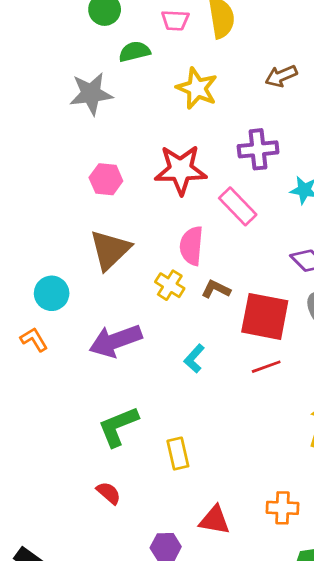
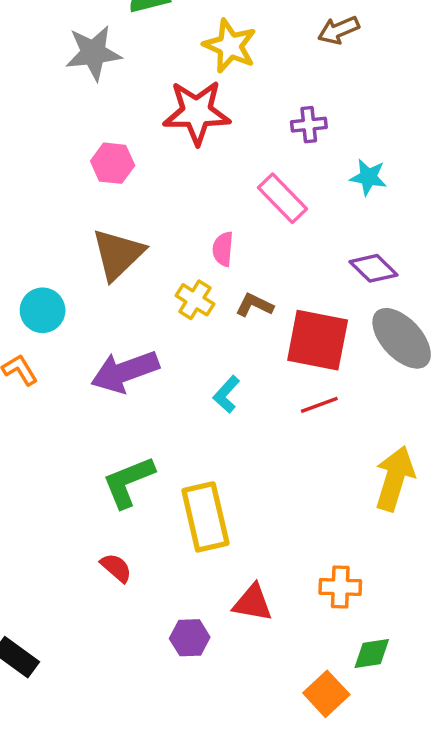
purple cross: (258, 149) -> (309, 125), size x0.7
red star: (181, 170) -> (197, 112), moved
pink semicircle: (191, 246) -> (223, 249), size x0.7
yellow rectangle: (178, 454) -> (205, 517), size x1.6

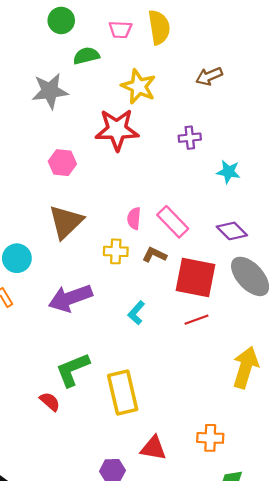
pink rectangle: (282, 198) -> (173, 222), moved
yellow cross: (195, 300) -> (116, 251), turned -30
red semicircle: (116, 568) -> (50, 402), moved

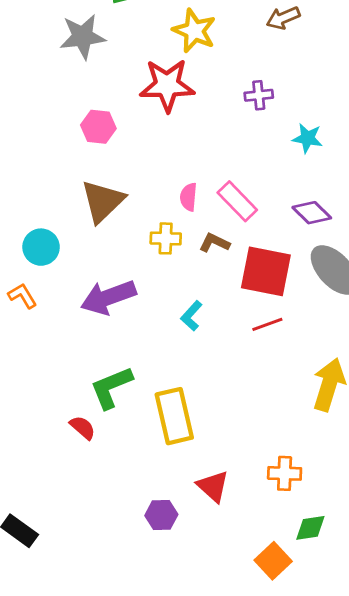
red triangle: (153, 448) -> (213, 486), turned 32

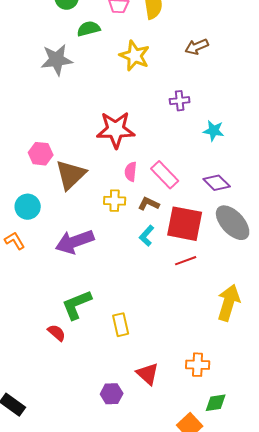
red star: (167, 85) -> (116, 130), moved
pink hexagon: (98, 127) -> (41, 154), moved
cyan L-shape: (191, 316) -> (147, 236), moved
yellow rectangle: (174, 416) -> (121, 325), size x0.6

